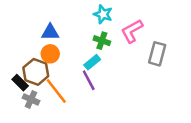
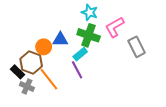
blue triangle: (50, 32) -> (60, 40), moved
green cross: (102, 41) -> (89, 35), size x1.5
gray rectangle: (157, 54) -> (137, 47), turned -42

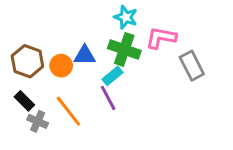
pink L-shape: (115, 27) -> (161, 38), turned 40
brown hexagon: (31, 62) -> (27, 61), moved

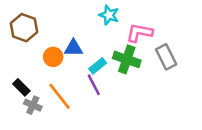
green cross: (124, 49) -> (127, 59), moved
brown hexagon: (27, 61) -> (24, 28), moved

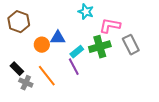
green cross: (127, 59) -> (100, 47), turned -35

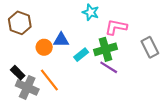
gray rectangle: (131, 45) -> (150, 47), moved
purple line: (74, 67) -> (109, 67), moved, turned -30
gray cross: (26, 83) -> (27, 87), size x1.5

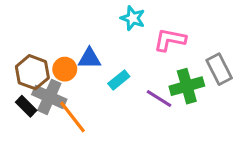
brown hexagon: (20, 23) -> (32, 72), moved
green cross: (105, 49) -> (187, 86), moved
gray cross: (27, 87) -> (49, 97), moved

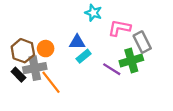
blue triangle: (89, 58) -> (77, 42), moved
gray rectangle: (219, 69) -> (142, 42), moved
gray cross: (49, 97) -> (35, 68), turned -35

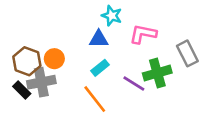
blue triangle: (77, 42) -> (99, 39), moved
gray rectangle: (142, 42) -> (187, 53), moved
orange line: (51, 82) -> (95, 99), moved

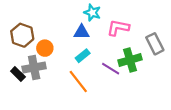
brown hexagon: (27, 61) -> (22, 35), moved

